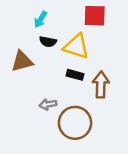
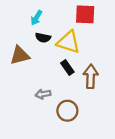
black rectangle: (75, 75) -> (67, 68), turned 40
brown circle: (75, 123) -> (67, 111), size x0.7

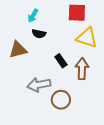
yellow triangle: (68, 42) -> (87, 38), moved
gray arrow: (43, 94) -> (39, 85), size x1.6

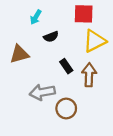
black semicircle: (39, 34) -> (51, 37), moved, turned -32
yellow triangle: (87, 38) -> (94, 41), turned -45

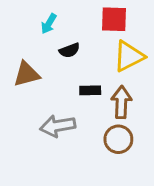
black rectangle: (66, 66) -> (90, 90), turned -56
brown circle: (66, 108) -> (118, 139), moved

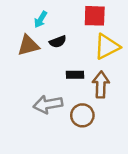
brown triangle: (27, 74) -> (28, 45), moved
brown circle: (118, 139) -> (82, 115), moved

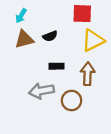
cyan arrow: (41, 19) -> (21, 16), moved
black rectangle: (75, 75) -> (56, 66), moved

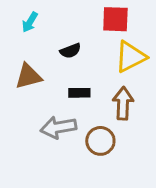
brown triangle: (24, 39) -> (28, 76), moved

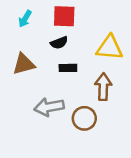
red square: (115, 19) -> (64, 16), moved
yellow triangle: (130, 57) -> (110, 48), turned 32
black rectangle: (79, 93) -> (68, 68), moved

